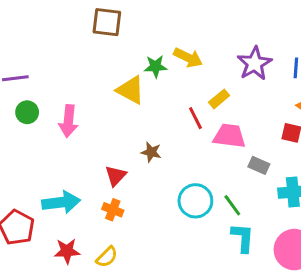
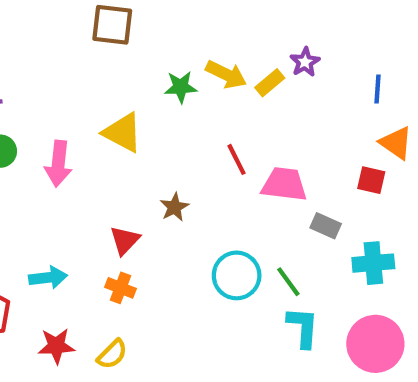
purple star: (255, 64) -> (305, 62), moved, size x0.6
yellow triangle: (130, 90) -> (123, 133), moved
yellow rectangle: (219, 99) -> (270, 83), moved
brown star: (151, 152) -> (174, 207), turned 30
cyan arrow: (61, 202) -> (48, 278), size x0.7

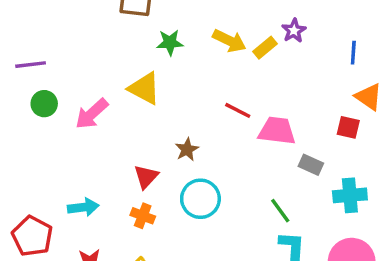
green star: (181, 87) -> (170, 42), moved
red line: (237, 159) -> (238, 110), turned -36
pink arrow: (58, 164) -> (92, 114), turned 42
cyan circle: (237, 275) -> (200, 199), moved

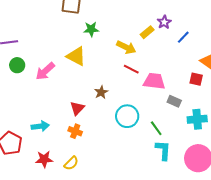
yellow arrow: (229, 41) -> (126, 47), moved
blue line: (353, 53) -> (183, 37), moved, turned 40
cyan circle: (200, 199) -> (127, 116), moved

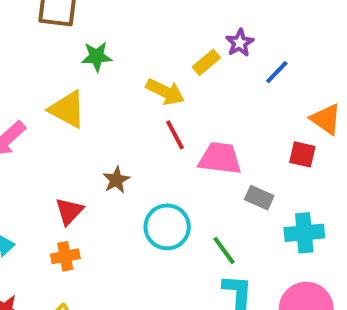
red line: (131, 69) -> (175, 135), turned 35
orange cross: (75, 131) -> (65, 256), turned -32

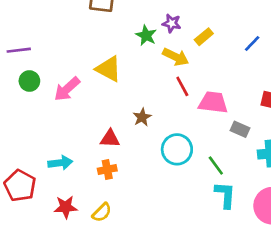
purple star: (240, 43) -> (172, 23), moved, turned -30
green star: (97, 57) -> (146, 35), moved, turned 30
red triangle: (69, 211) -> (110, 139), turned 50

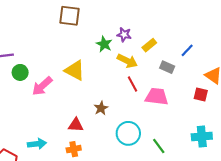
green circle: (29, 81) -> (20, 72), moved
gray rectangle: (240, 129) -> (167, 67), moved

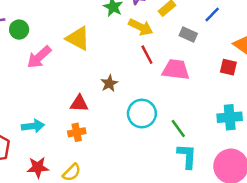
green circle: (20, 72) -> (19, 30), moved

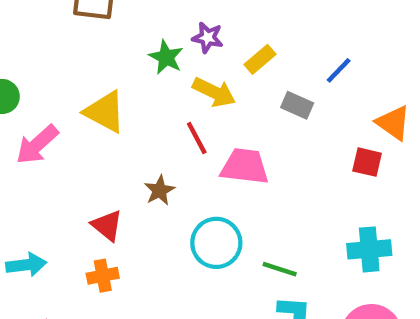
red line: (147, 55) -> (197, 138), moved
pink trapezoid: (176, 70) -> (245, 166), moved
red triangle: (79, 103) -> (107, 225), turned 36
green line: (178, 129) -> (280, 269), turned -36

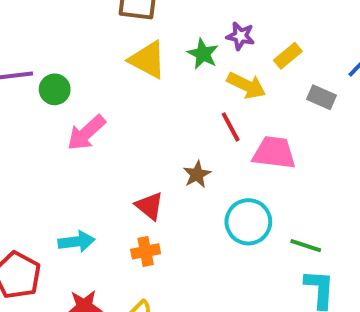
yellow triangle: (105, 112) -> (148, 60), moved

